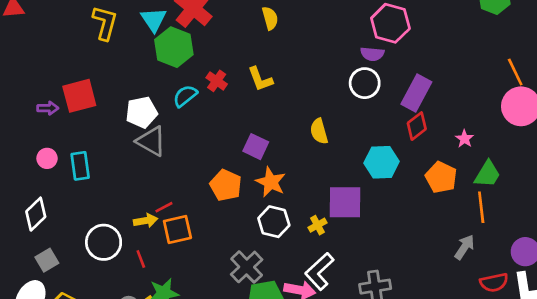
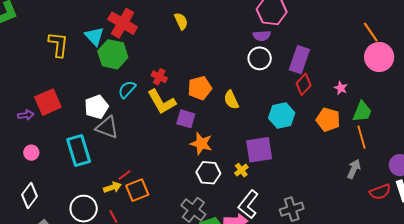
yellow L-shape: (260, 79) -> (162, 102), moved, size x1.4
red cross: (217, 81) -> (159, 77), moved
cyan rectangle: (80, 166) -> (79, 151), moved, size x1.4
orange pentagon: (226, 185) -> (200, 88), moved, turned -30

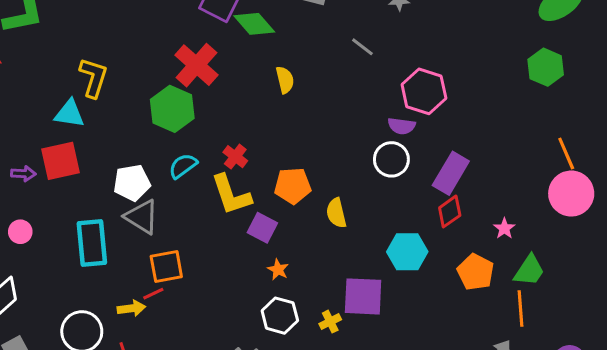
cyan triangle: (94, 36) -> (70, 114), moved, turned -50
orange star: (201, 144) -> (278, 270), size x0.6
orange square: (137, 190) -> (166, 266), moved

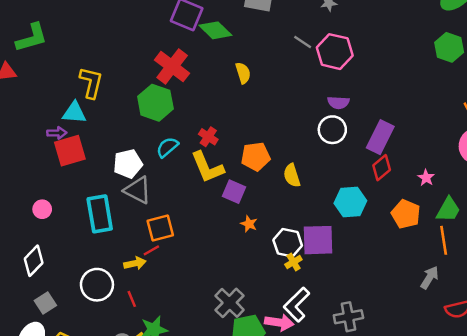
pink hexagon: (424, 91) -> (335, 52), moved
purple arrow: (23, 174) -> (57, 133), moved
white hexagon: (280, 316) -> (288, 243), moved

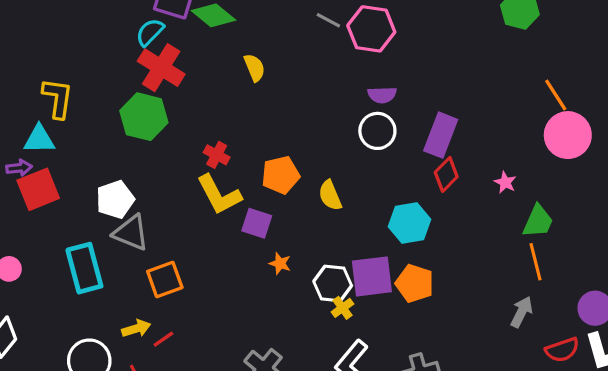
cyan semicircle: (167, 147) -> (150, 32), moved
orange pentagon: (406, 214) -> (415, 283), moved
red line: (151, 250) -> (163, 339), moved

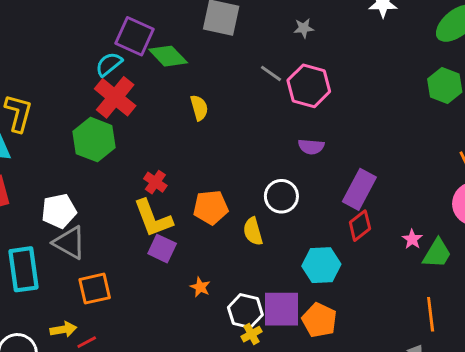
white circle: (377, 131) -> (281, 196), moved
green trapezoid: (538, 221) -> (437, 253), moved
purple square: (257, 223) -> (162, 249), moved

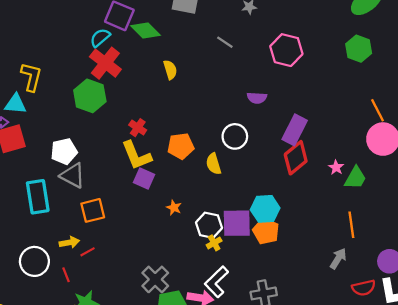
pink hexagon: (309, 86) -> (286, 50), moved
red diamond: (360, 226) -> (296, 158), size x1.4
cyan hexagon: (321, 265) -> (265, 209), moved

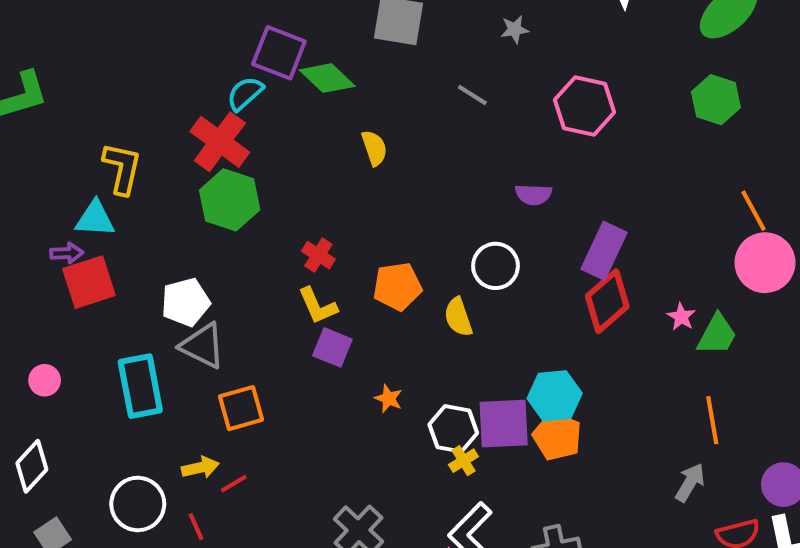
red cross: (105, 63) -> (220, 142), moved
yellow L-shape: (136, 155) -> (318, 306), size x0.7

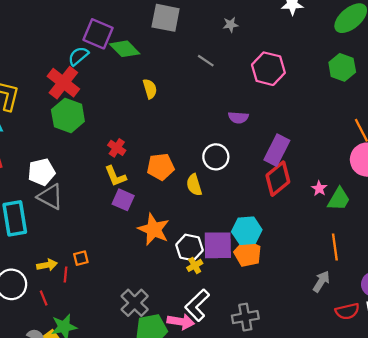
orange star: (388, 399) -> (154, 229), size x2.0
orange square: (241, 408) -> (81, 258), moved, size x0.6
red line: (234, 484) -> (66, 275), turned -56

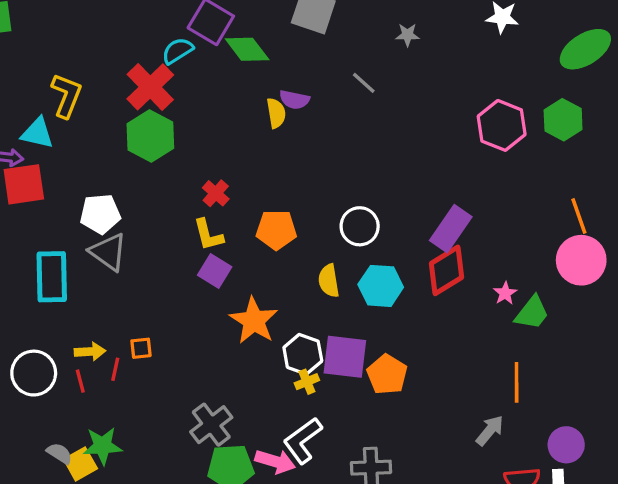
pink hexagon: (268, 69) -> (502, 125), moved
purple semicircle: (238, 117) -> (294, 100), moved
yellow semicircle: (194, 185) -> (329, 281), moved
cyan hexagon: (247, 231) -> (381, 286), moved
red line: (44, 298) -> (80, 381), moved

